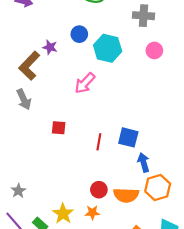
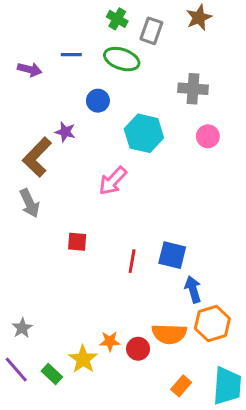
blue circle: (79, 34) -> (98, 101), moved
red circle: (99, 190) -> (138, 349), moved
orange star: (92, 213) -> (110, 341), moved

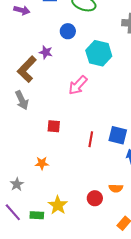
orange semicircle: (169, 334) -> (116, 188), size x0.6
orange star: (110, 341) -> (42, 163), moved
green rectangle: (52, 374) -> (37, 215), turned -40

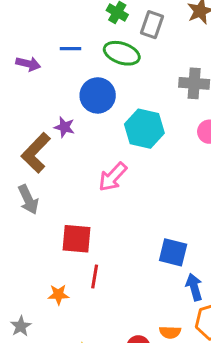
blue circle: (68, 31) -> (98, 95), size x1.5
red square: (54, 126) -> (77, 239), size x1.5
red line: (91, 139) -> (95, 276), moved

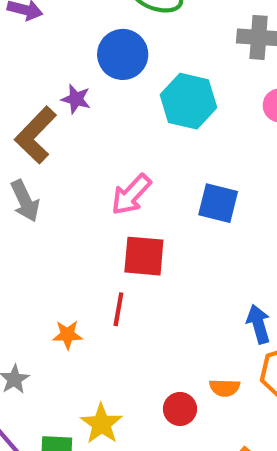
pink arrow: (113, 177) -> (131, 195), moved
red square: (77, 239) -> (144, 256), moved
blue square: (173, 252) -> (218, 203), moved

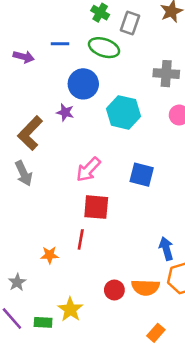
purple star: (76, 99) -> (65, 112), moved
orange semicircle: (225, 388) -> (145, 287), size x1.5
red circle: (180, 409) -> (114, 290), moved

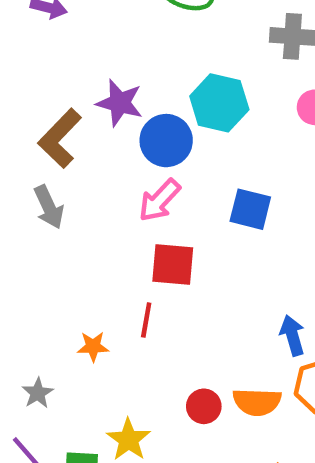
blue circle: (83, 84) -> (166, 141), moved
purple star: (65, 112) -> (120, 103), size x1.5

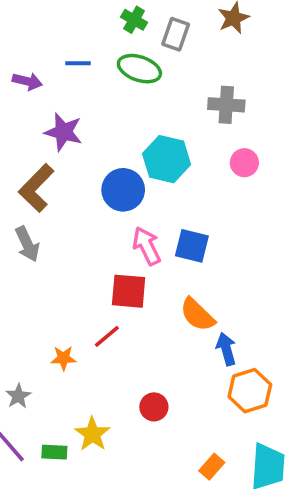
purple star: (120, 103) -> (63, 132), moved
pink arrow: (159, 200) -> (147, 246), moved, turned 111
red line: (146, 320) -> (107, 336), turned 40
orange semicircle: (257, 402) -> (197, 315), moved, turned 42

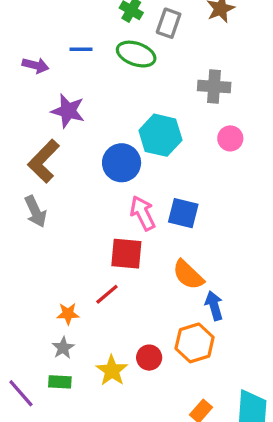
orange hexagon: (250, 391) -> (195, 343), moved
gray star: (18, 396) -> (63, 348), moved
yellow star: (92, 434) -> (112, 371), moved
green rectangle: (54, 452) -> (60, 382), moved

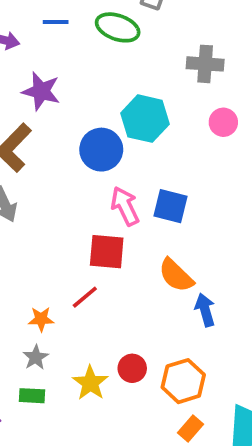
orange hexagon: (195, 343) -> (183, 381), moved

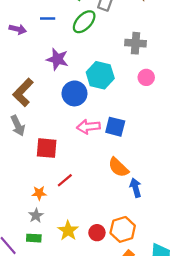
green ellipse: (118, 27) -> (84, 22), turned -65
purple star: (41, 91) -> (57, 59), moved
pink arrow: (125, 206) -> (88, 127), turned -70
red square: (107, 252) -> (47, 148), moved
red circle: (132, 368) -> (97, 233), moved

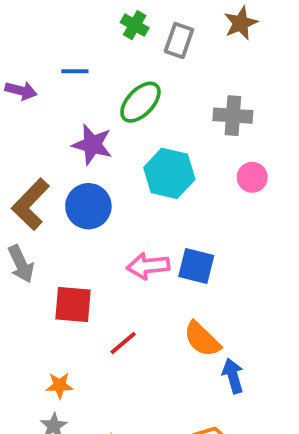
green ellipse: (84, 22) -> (140, 102), moved
blue circle: (74, 93) -> (88, 206), moved
red line: (65, 180) -> (123, 343), moved

